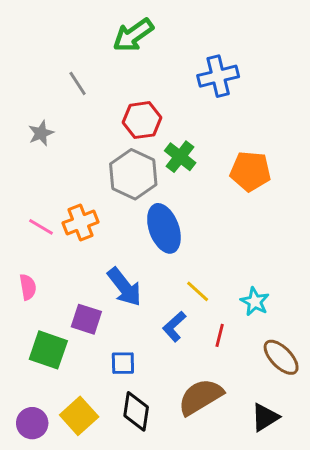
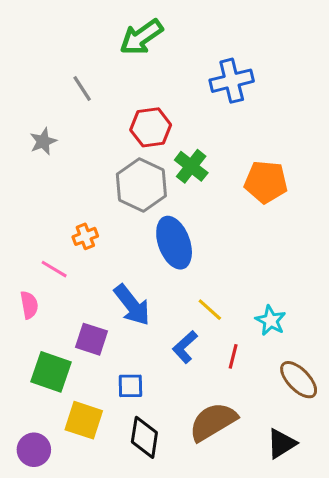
orange cross: (81, 223) -> (85, 236), size x0.7
pink line: (41, 227) -> (54, 269), moved
yellow square: (79, 416) -> (84, 420), moved, turned -30

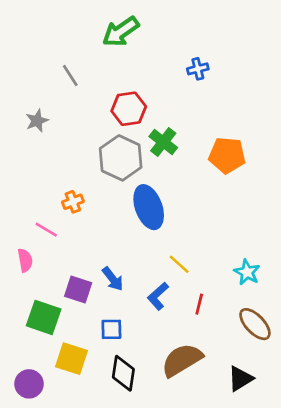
blue cross: (232, 81) -> (198, 69), size x0.6
blue arrow: (132, 305) -> (113, 279), moved, size x0.7
cyan star: (271, 320) -> (247, 272), moved

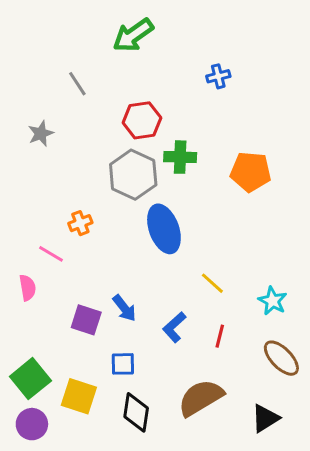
green cross: (163, 142) -> (180, 157), turned -36
yellow line: (179, 264) -> (212, 283), moved
green square: (44, 317) -> (30, 379), moved, turned 32

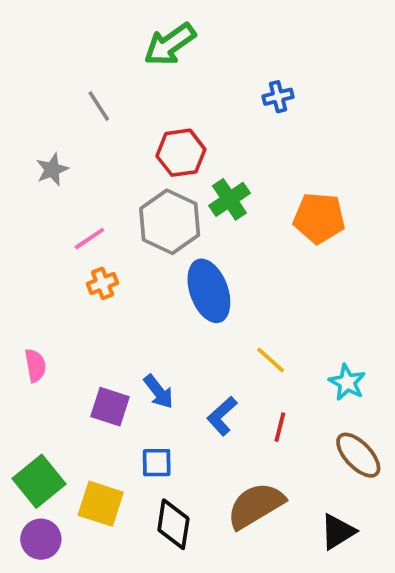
green cross: (180, 157) -> (229, 199), turned -36
pink line: (51, 254) -> (89, 239), moved, turned -65

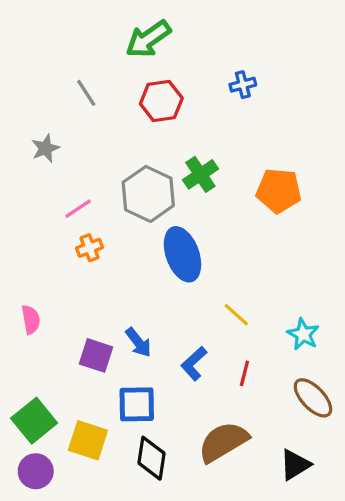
red hexagon: (181, 153) -> (161, 101), moved
blue square: (157, 463) -> (137, 404), size x1.4

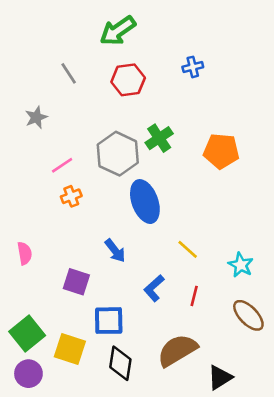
blue arrow: (138, 342) -> (115, 251), moved
black triangle: (295, 465) -> (220, 377), moved

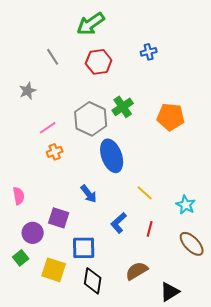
green square: (27, 333) -> (21, 258), size x0.6
brown semicircle: (177, 350) -> (137, 271), size x0.7
purple circle: (28, 374) -> (33, 233), moved

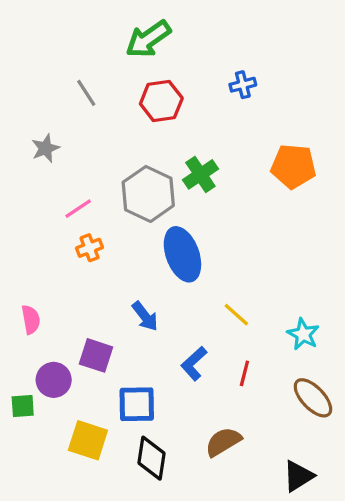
orange pentagon: (171, 117) -> (293, 166), moved
green square: (21, 258) -> (23, 406), moved, turned 35
black triangle: (170, 292) -> (298, 476), moved

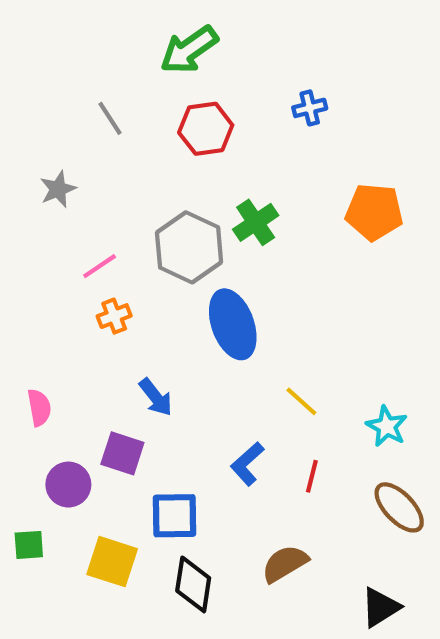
blue arrow: (145, 316) -> (156, 397), moved
green square: (23, 406) -> (29, 545), moved

